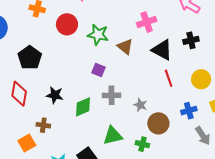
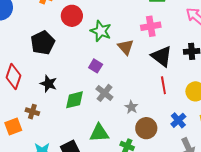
black pentagon: (30, 58) -> (43, 43), moved
gray cross: (111, 95) -> (104, 93), turned 30
blue cross: (189, 111) -> (178, 120), turned -35

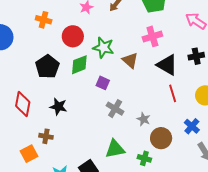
green diamond: (74, 100) -> (79, 65), moved

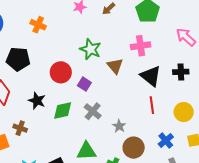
orange cross: (44, 20) -> (38, 25), moved
red circle: (73, 36) -> (61, 72), moved
green diamond: (79, 65) -> (63, 110), moved
black pentagon: (47, 67) -> (18, 59), moved, turned 30

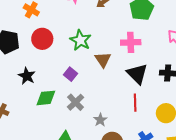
red circle: (61, 72) -> (42, 39), moved
black star: (37, 101) -> (27, 76), moved

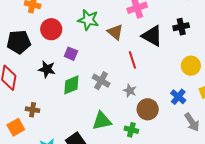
purple square: (71, 74) -> (71, 54), moved
red line: (135, 103) -> (132, 60), moved

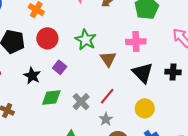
red line: (132, 60) -> (107, 96), moved, turned 42
yellow circle: (191, 66) -> (145, 108), moved

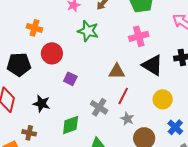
green star: (86, 40) -> (88, 31), moved
brown triangle: (108, 59) -> (117, 71), moved, turned -42
black star: (32, 76) -> (42, 104), moved
green diamond: (51, 97) -> (71, 125), moved

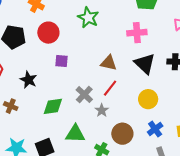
purple square: (70, 79) -> (62, 61), turned -32
gray star: (127, 119) -> (102, 110), moved

